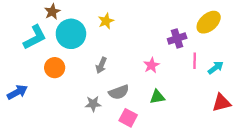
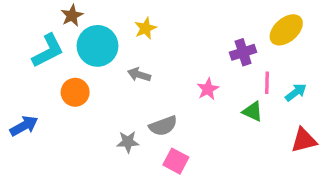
gray arrow: (101, 65) -> (139, 75), moved, turned 84
green triangle: (157, 97) -> (253, 111), moved, turned 35

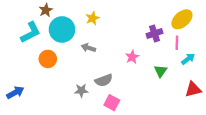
pink line: (267, 83) -> (177, 43), moved
green triangle: (253, 111) -> (161, 71), turned 40
blue arrow: (24, 126) -> (15, 92), moved

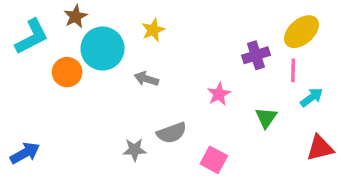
cyan L-shape: (30, 33) -> (32, 37), moved
orange circle: (48, 59) -> (67, 72), moved
pink square: (112, 103) -> (214, 160), moved

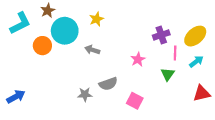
yellow ellipse: (301, 32) -> (195, 36), moved
pink line: (293, 70) -> (175, 53), moved

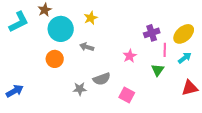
orange circle: (42, 46) -> (55, 59), moved

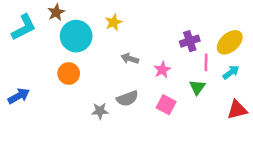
gray arrow: (87, 47) -> (130, 59), moved
blue arrow: (15, 91) -> (19, 96), moved
pink square: (127, 95) -> (166, 105), moved

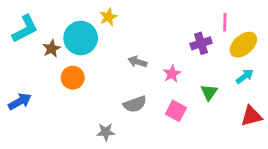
brown star: (56, 12) -> (52, 49), moved
yellow star: (114, 22) -> (108, 17), moved
pink line: (206, 62) -> (225, 22), moved
gray star: (100, 111) -> (106, 132), moved

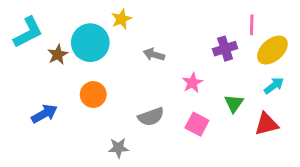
gray arrow: (138, 62) -> (154, 55), moved
orange circle: (73, 78) -> (93, 94), moved
blue arrow: (20, 102) -> (44, 114), moved
red triangle: (251, 116) -> (266, 124), moved

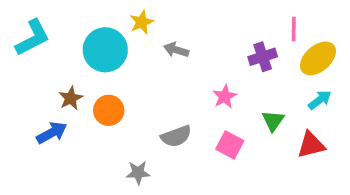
brown star: (58, 55) -> (71, 98), moved
gray arrow: (154, 55) -> (176, 50), moved

